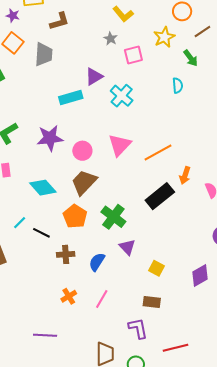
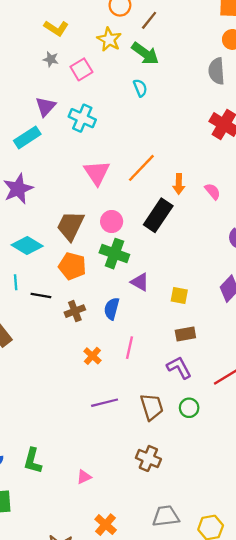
green arrow: (191, 58) -> (145, 53), size x1.4
pink circle: (82, 151) -> (112, 221), moved
cyan line: (20, 223) -> (16, 282), moved, turned -32
purple line: (45, 335) -> (105, 403), moved

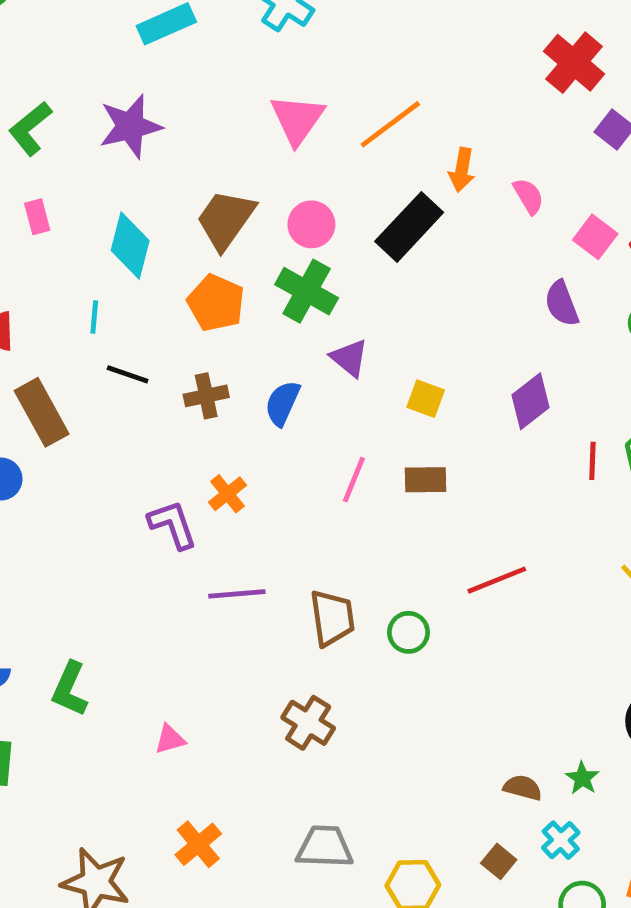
cyan diamond: (27, 245) -> (130, 246), turned 64
black line: (41, 296) -> (128, 374), moved
pink line: (129, 348) -> (354, 480), moved
purple L-shape: (179, 368) -> (173, 525), moved

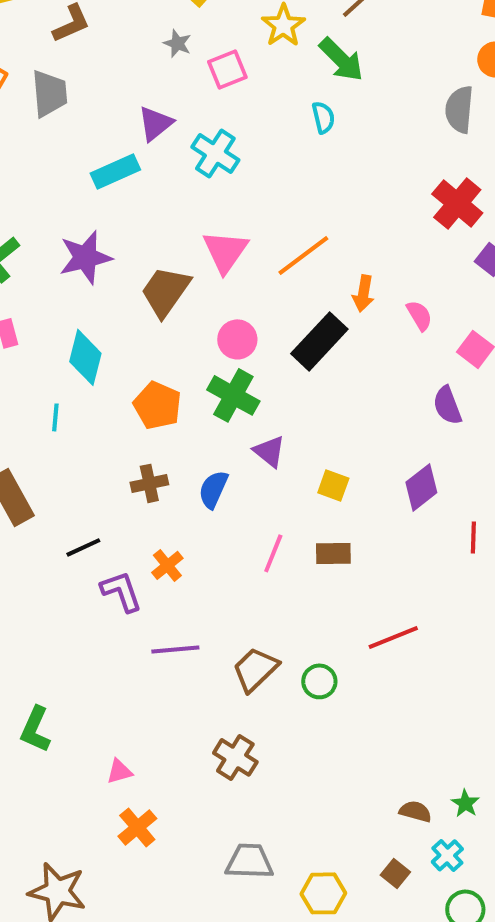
brown trapezoid: (226, 219) -> (165, 291), moved
black line: (128, 374) -> (83, 547), moved, turned -44
brown trapezoid: (332, 618) -> (255, 669), turned -126
orange cross: (198, 844) -> (137, 827), moved

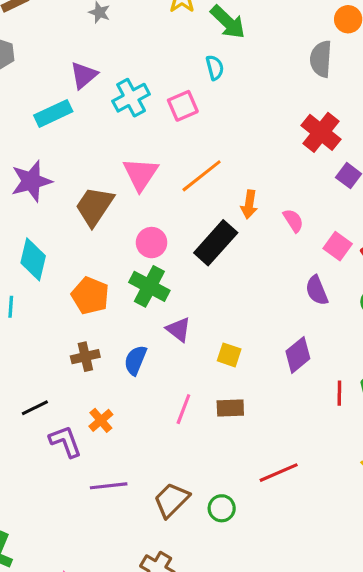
pink square: (227, 69) -> (183, 106), moved
cyan cross: (215, 153) -> (131, 98), turned 30

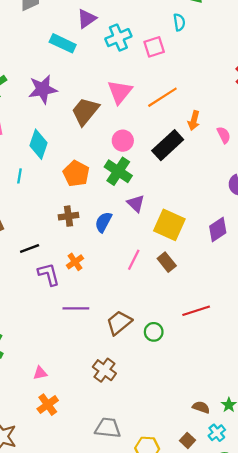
cyan rectangle: (53, 113) -> (63, 43), turned 45
yellow square: (229, 355) -> (169, 225), size x1.8
brown rectangle: (230, 408) -> (167, 262), turned 48

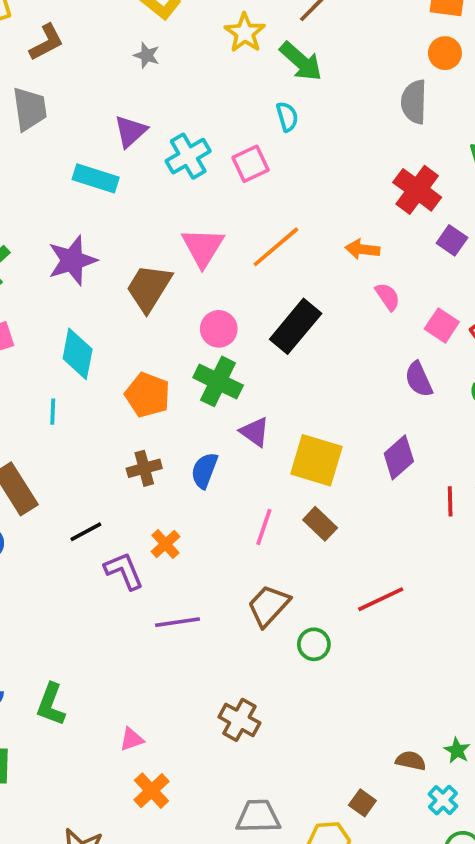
orange arrow: (194, 121) -> (362, 249), moved, turned 90
brown trapezoid: (119, 323) -> (268, 606), moved
brown square: (188, 440) -> (362, 803), moved

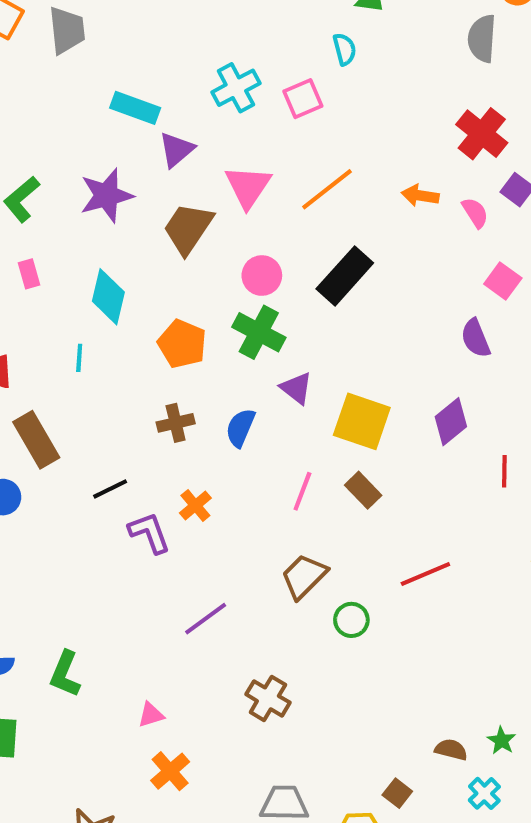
purple triangle: (130, 131) -> (176, 150), moved
pink semicircle: (388, 297) -> (475, 213), moved
purple line: (177, 622) -> (206, 619), moved, turned -30

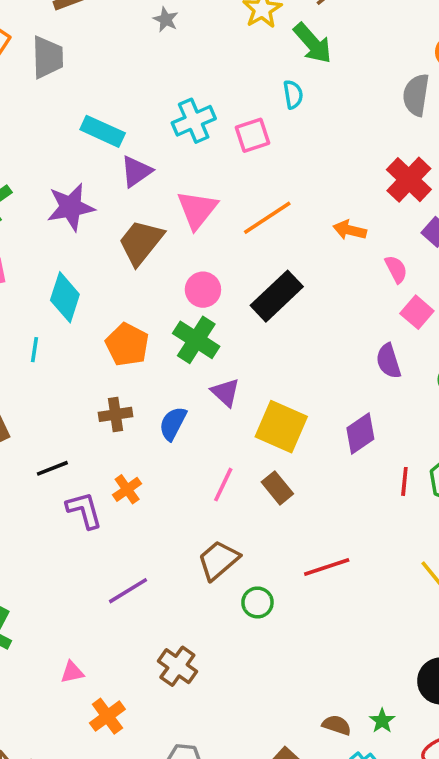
pink semicircle: (475, 213) -> (396, 269), moved
orange cross: (170, 771) -> (107, 716), moved

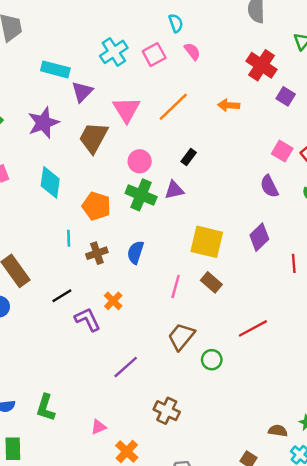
pink semicircle: (396, 269) -> (192, 51), moved
black rectangle: (277, 296) -> (189, 157), size x0.5
cyan line: (35, 350) -> (69, 238), moved
purple triangle: (225, 392) -> (174, 190), moved, turned -45

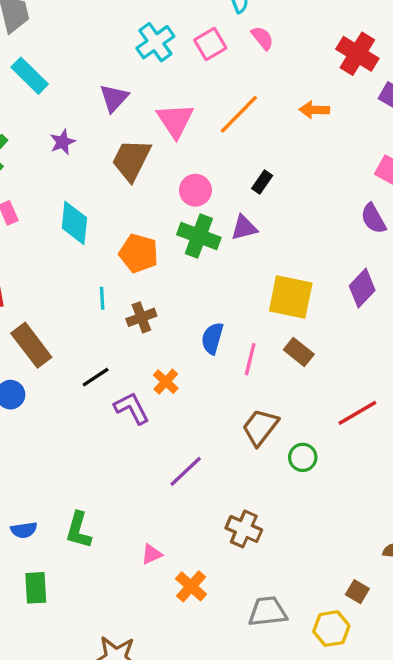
cyan rectangle: (55, 69) -> (30, 76), moved, turned 32
purple star: (43, 123) -> (63, 142), size x0.6
blue semicircle: (135, 252) -> (212, 338), moved

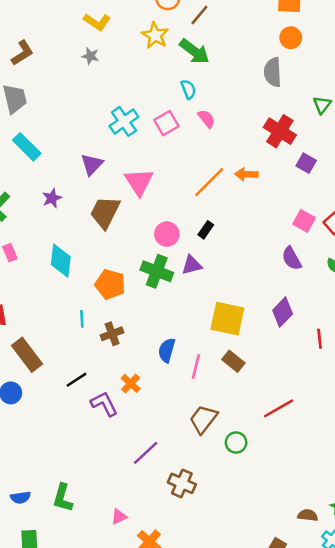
orange line: (239, 114) -> (209, 182), moved
pink circle: (195, 190) -> (167, 234), moved
brown cross: (244, 529) -> (182, 483), moved

